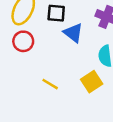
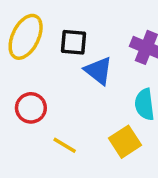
red circle: (23, 41) -> (31, 108), moved

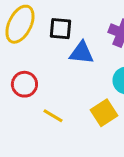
blue triangle: (98, 71) -> (82, 53), turned -32

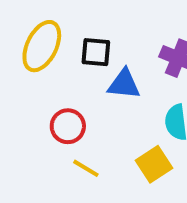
red circle: (24, 84) -> (68, 126), moved

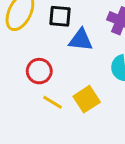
yellow square: (154, 164) -> (87, 99), moved

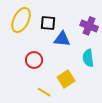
yellow line: (53, 102) -> (44, 92), moved

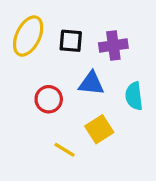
purple cross: (89, 26) -> (113, 45), moved, turned -30
blue triangle: (62, 39) -> (91, 83), moved

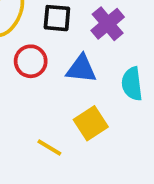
purple cross: (113, 45) -> (108, 24), turned -32
red circle: (49, 99) -> (31, 61), moved

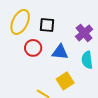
purple cross: (108, 24) -> (84, 33), moved

